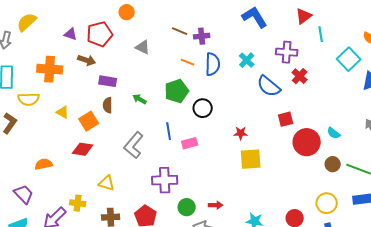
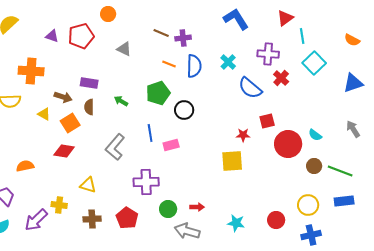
cyan square: (349, 59) -> (314, 63), moved
brown arrow: (87, 60) -> (63, 97), moved
red star: (241, 133) -> (243, 135), moved

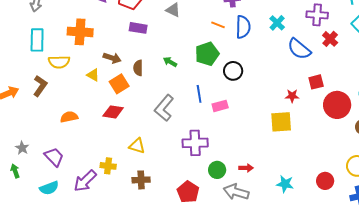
purple rectangle: (89, 83) -> (138, 28), moved
orange semicircle: (25, 166) -> (69, 117), moved
red pentagon: (127, 218) -> (188, 192), moved

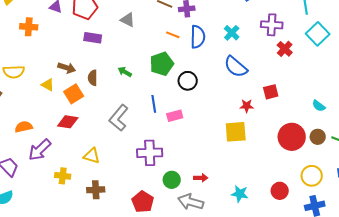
orange cross: (80, 32) -> (29, 27), moved, size x0.7
blue semicircle: (299, 49) -> (236, 67), moved
red circle: (337, 105) -> (292, 137), moved
purple arrow: (85, 181) -> (40, 150), moved

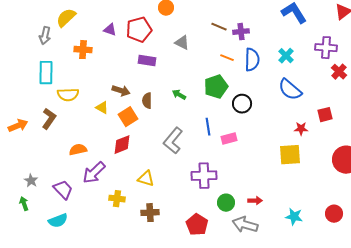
red diamond: (68, 122) -> (122, 145), turned -30

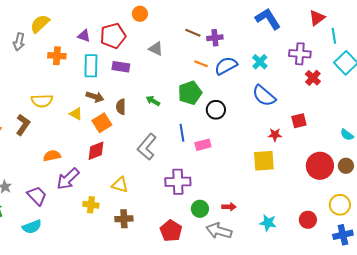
blue semicircle: (252, 60) -> (226, 66), turned -120
cyan rectangle: (46, 73) -> (91, 66), moved

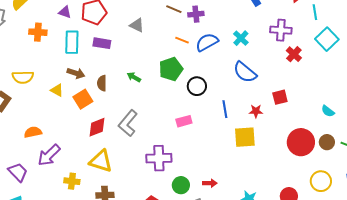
blue line: (182, 133) -> (225, 109), moved
red diamond: (96, 151) -> (97, 127), moved
yellow triangle: (120, 185) -> (101, 161), size x1.4

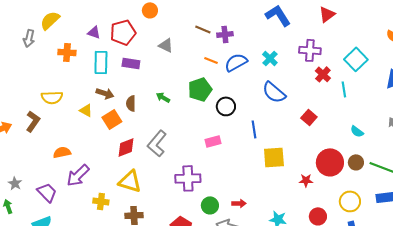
cyan line: (315, 12) -> (344, 89), moved
red square: (280, 97) -> (309, 117), turned -35
red star: (256, 111) -> (306, 180), moved

